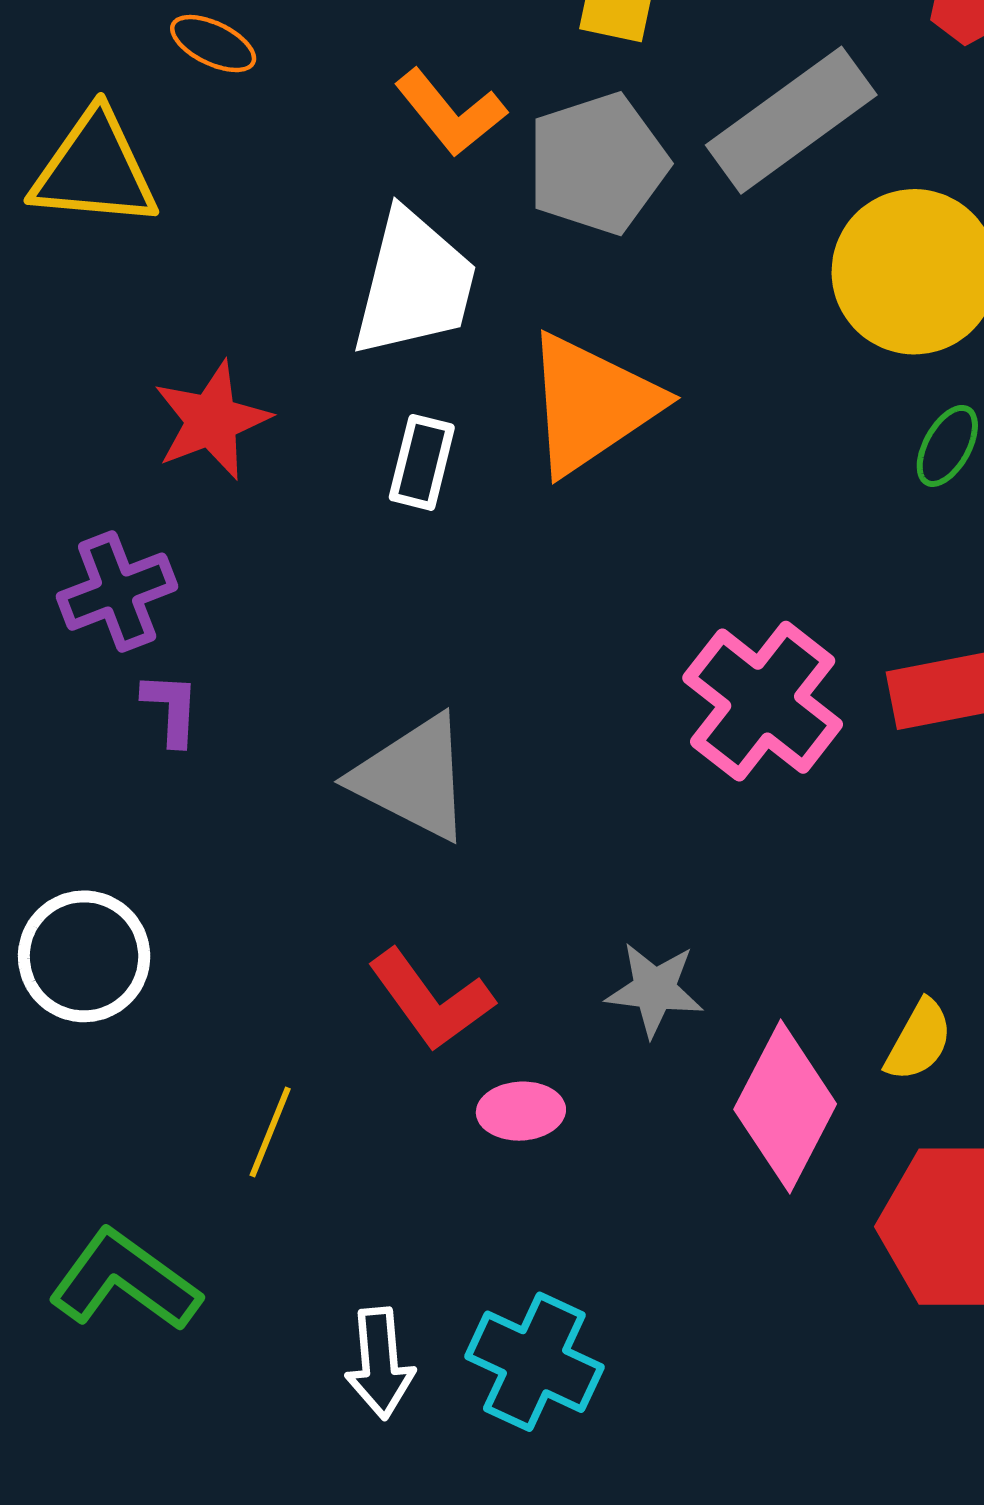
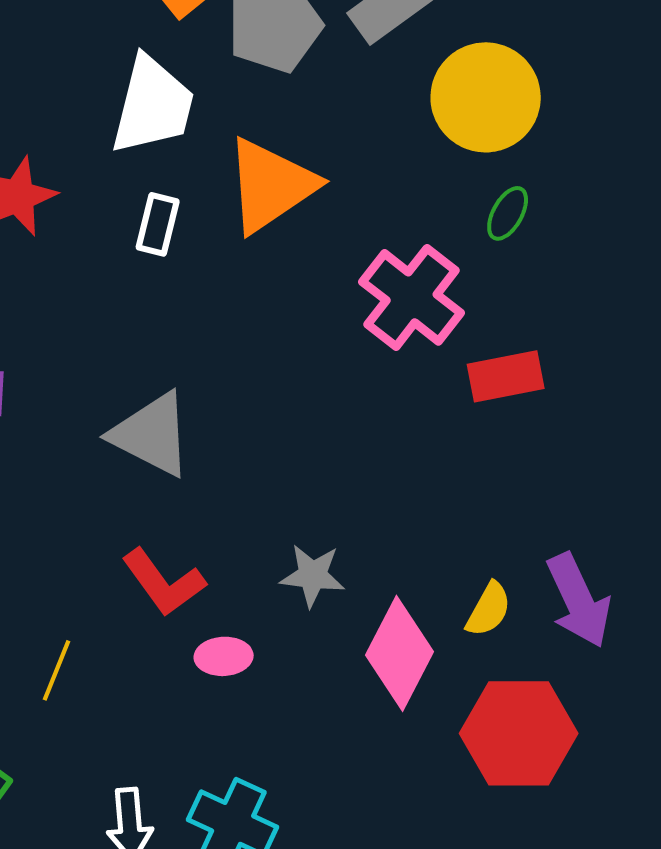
pink cross: (763, 701) -> (412, 297), moved

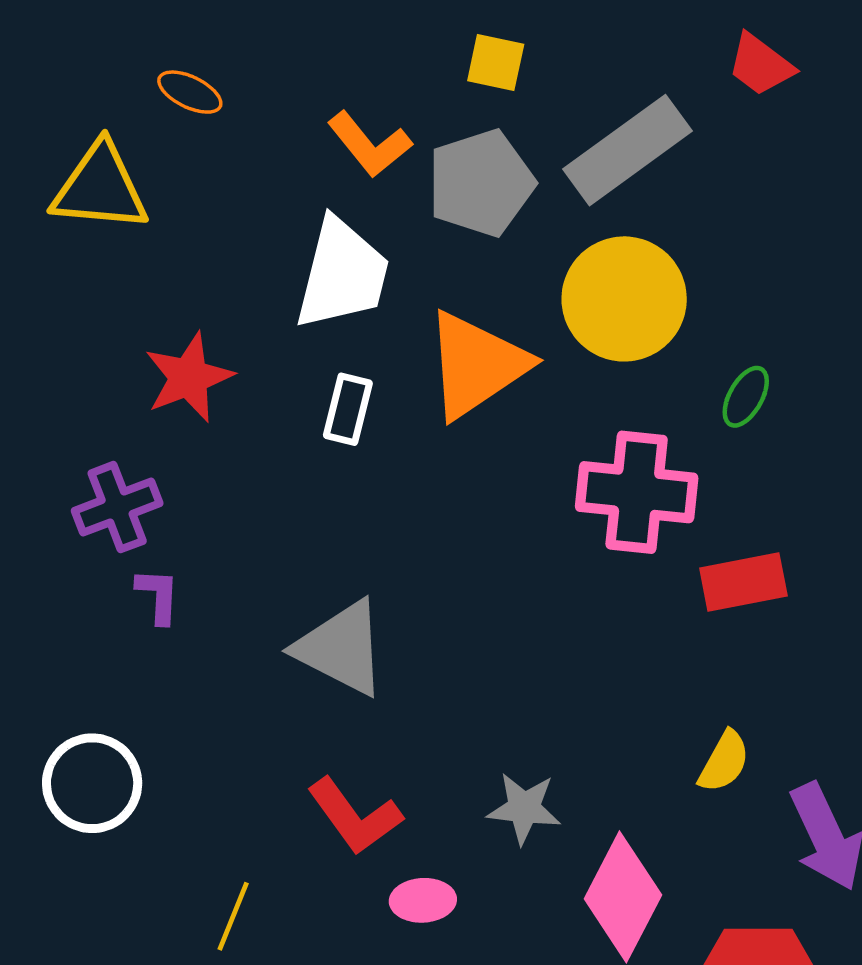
yellow circle: (486, 97) -> (624, 299), moved
pink cross: (412, 297) -> (637, 492), turned -32
yellow semicircle: (489, 609) -> (724, 762), moved

